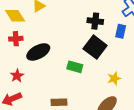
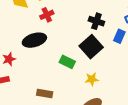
red cross: (16, 39) -> (47, 15), moved, turned -32
yellow star: (114, 78) -> (92, 79), moved

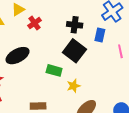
red cross: (47, 15) -> (35, 23), moved
yellow star: (92, 79) -> (74, 86), moved

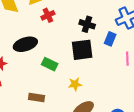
black square: (74, 51) -> (82, 50), turned 35
green rectangle: (54, 70) -> (50, 64), moved

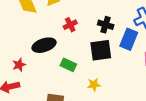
red cross: (48, 15) -> (70, 25), moved
blue rectangle: (110, 39) -> (129, 39), size x1.5

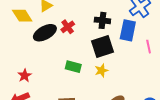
black ellipse: (44, 45) -> (45, 33), moved
yellow star: (94, 85) -> (101, 70), moved

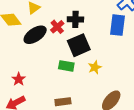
black cross: (102, 20) -> (75, 19), moved
black square: (102, 46) -> (79, 45), moved

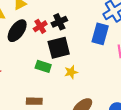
black cross: (75, 19) -> (59, 22), turned -35
black ellipse: (35, 35) -> (17, 31), turned -30

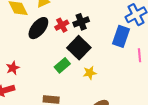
black square: (59, 48) -> (79, 48), turned -35
green rectangle: (43, 66) -> (62, 65), turned -63

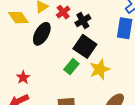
red cross: (62, 25) -> (63, 12), moved
yellow star: (90, 73) -> (100, 69), size x1.5

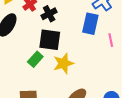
black square: (85, 46) -> (50, 40), turned -30

